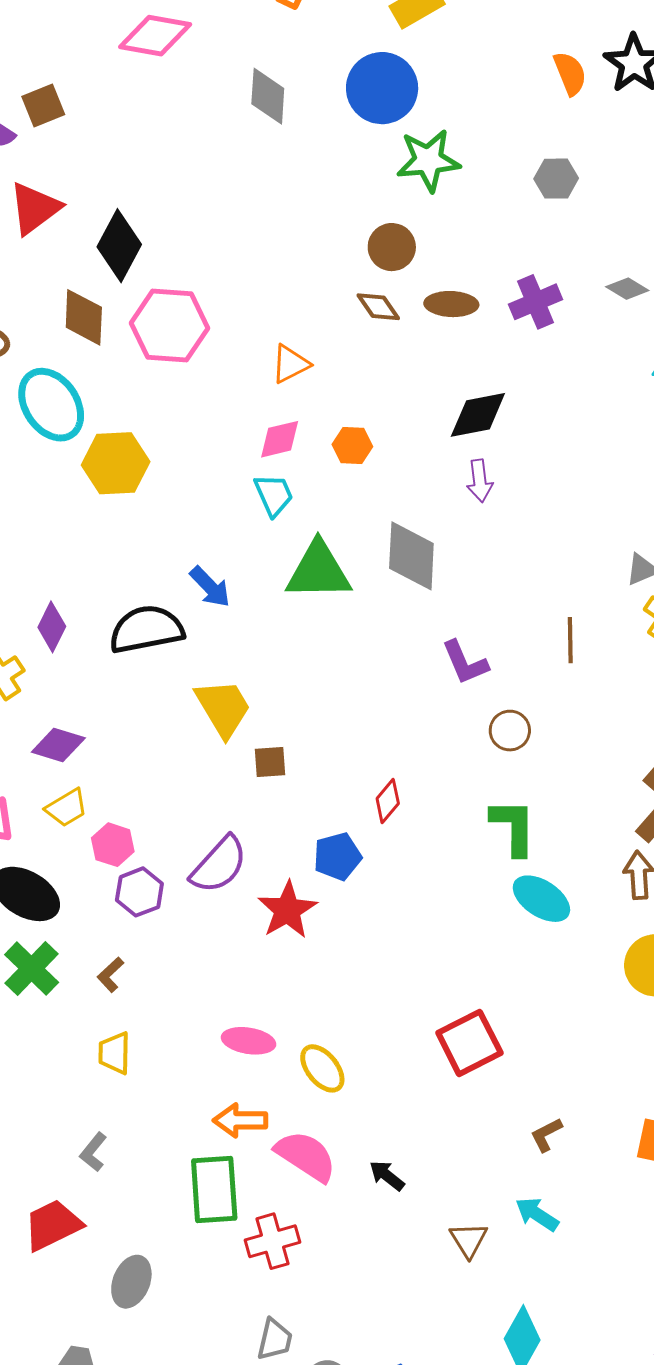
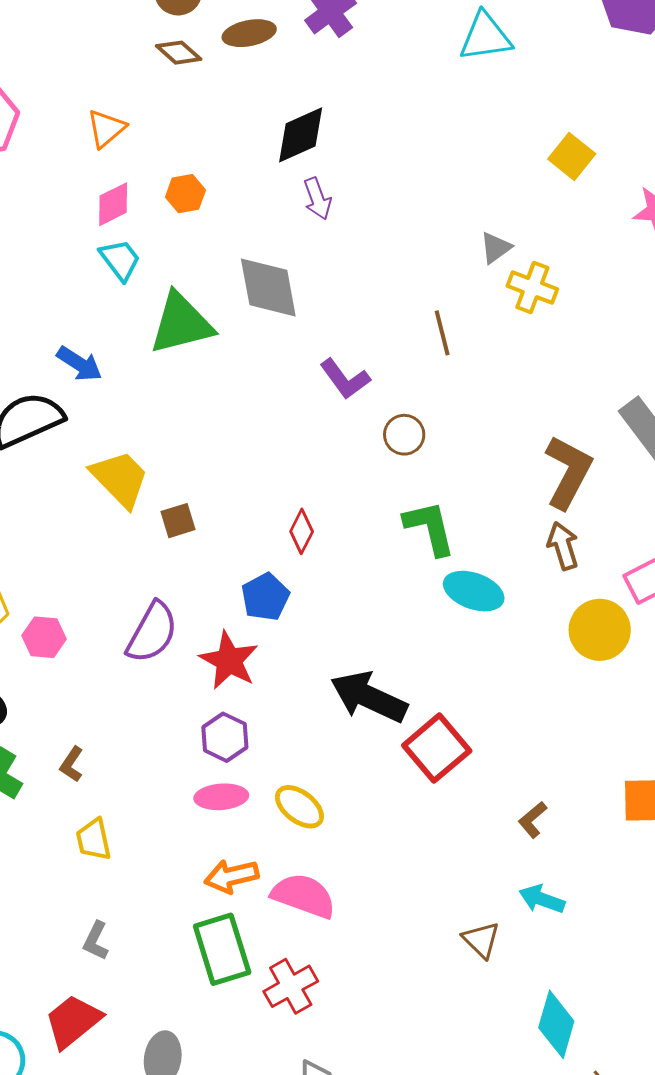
purple hexagon: (139, 892) -> (225, 737), moved
black arrow: (387, 1176) -> (369, 697), moved, size x2.0

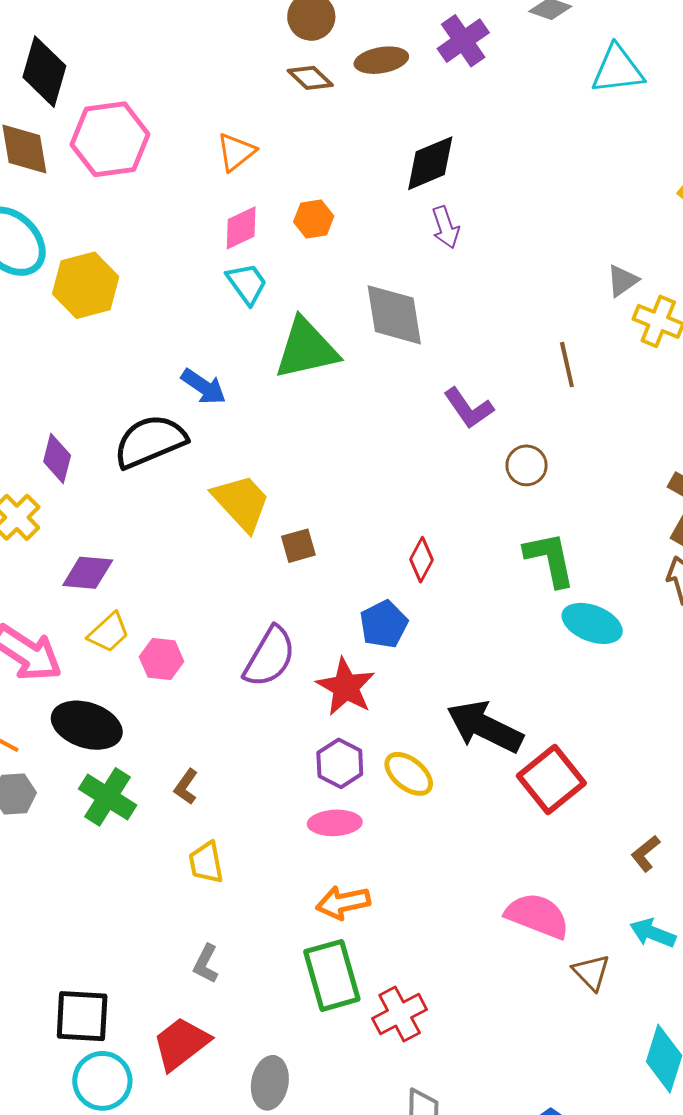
yellow ellipse: (299, 807) -> (409, 774), moved
pink semicircle: (304, 896) -> (537, 916), moved

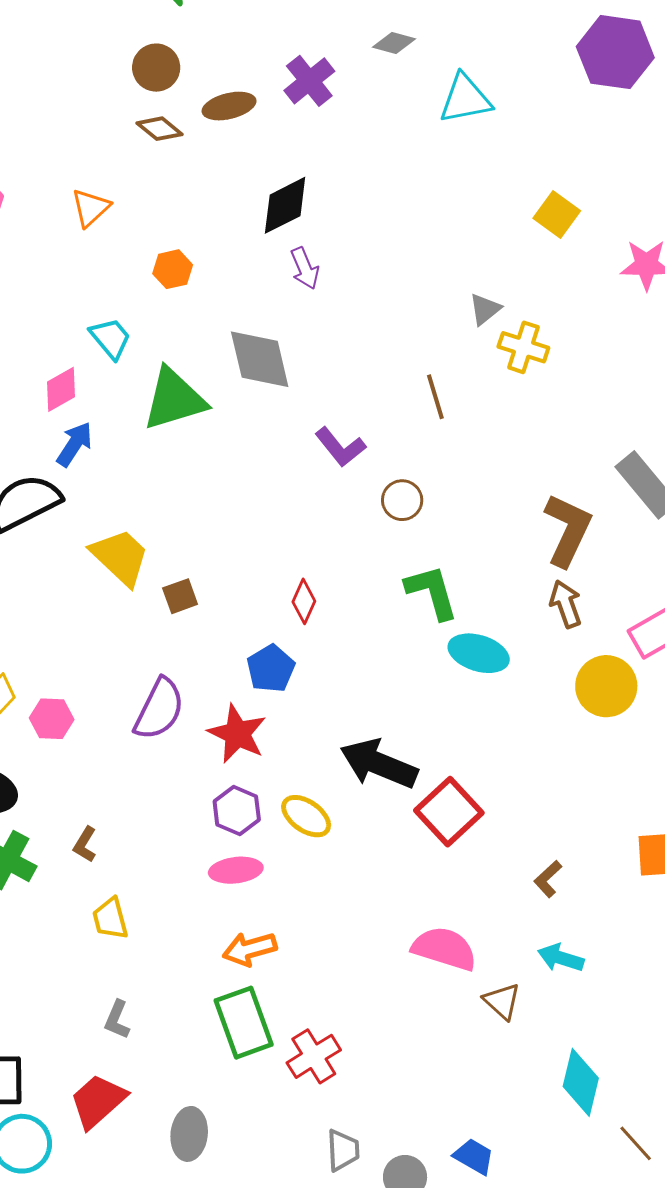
pink diamond: (241, 228) -> (61, 389), moved
blue arrow: (204, 387) -> (74, 444), turned -87

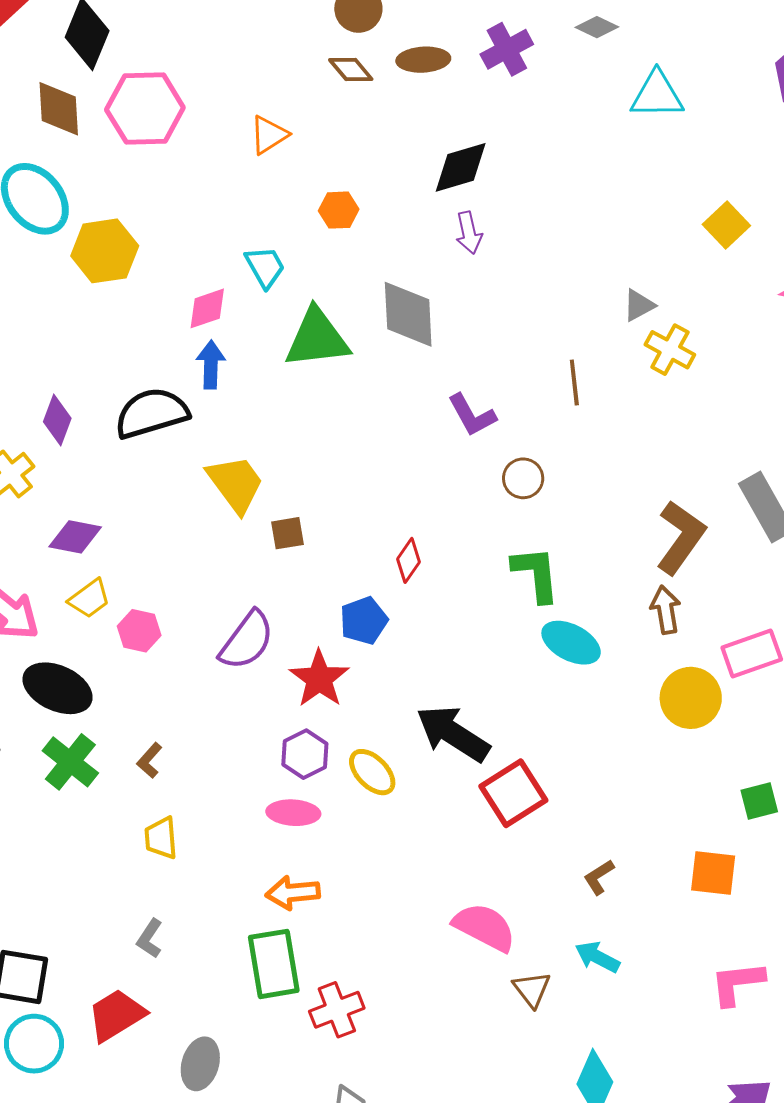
blue arrow: (74, 444) -> (211, 365), turned -42

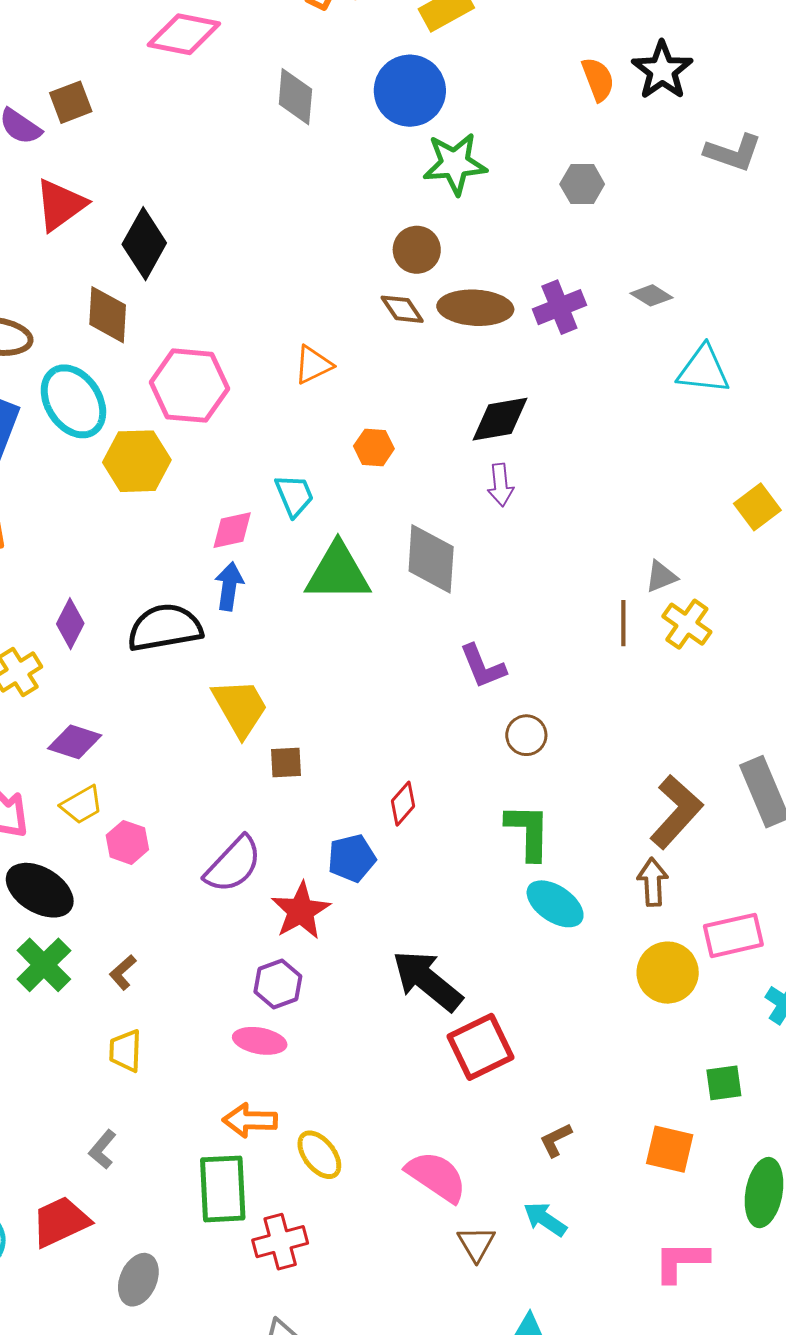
brown ellipse: (423, 60) -> (475, 308), size x1.4
pink hexagon: (145, 109) -> (189, 386), moved
brown line: (574, 383) -> (623, 623), moved
yellow ellipse: (372, 772) -> (319, 1155), moved

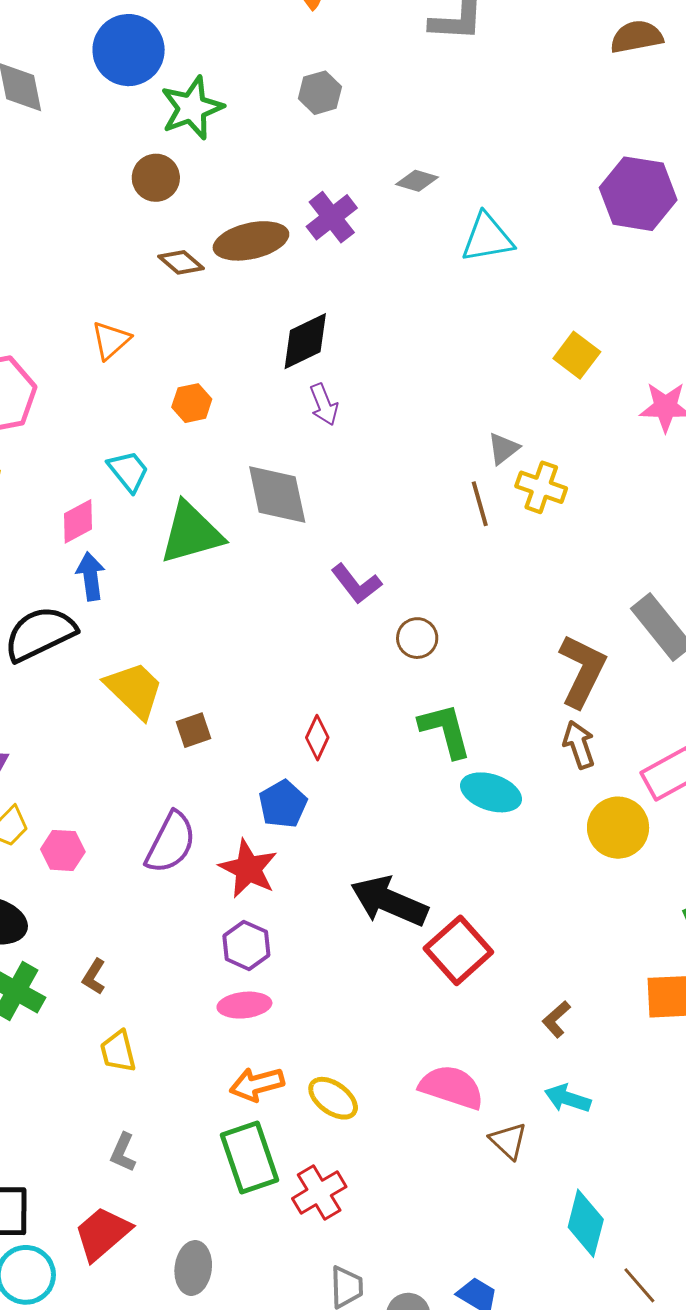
brown circle: (417, 250) -> (156, 178), moved

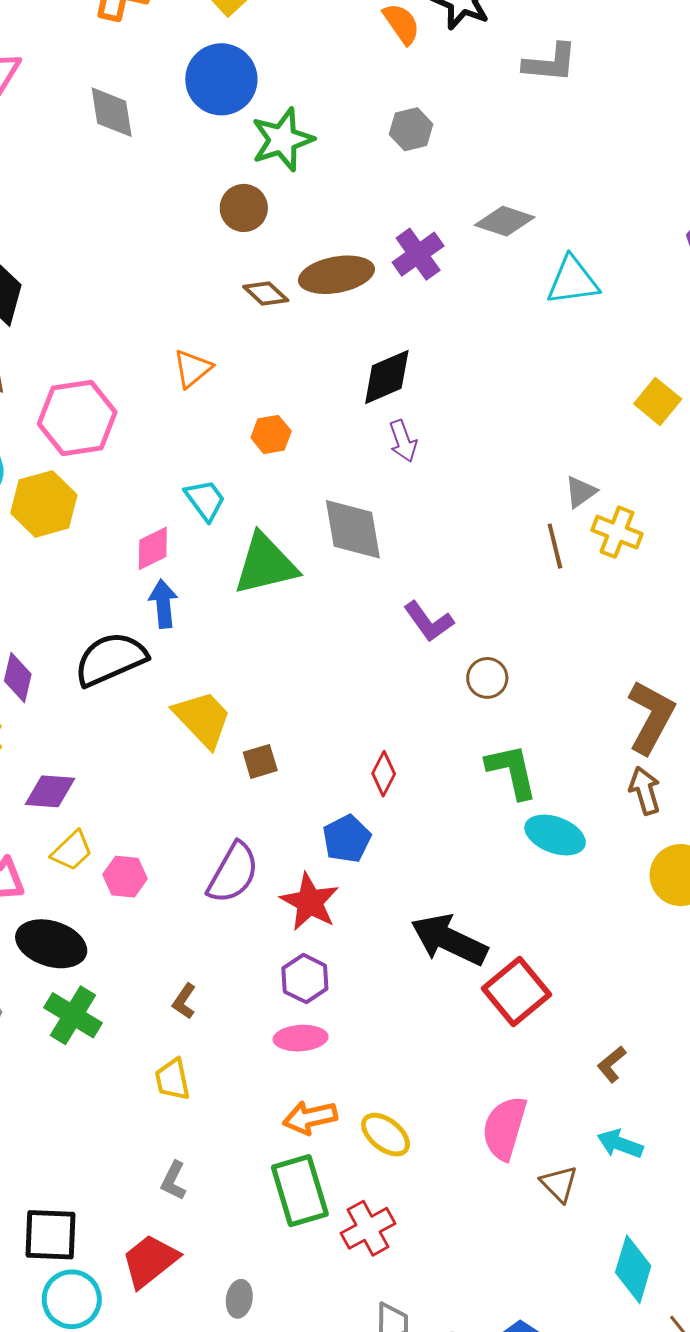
gray diamond: (417, 181) -> (505, 221), size x1.4
brown L-shape: (94, 977) -> (184, 1001), moved
pink semicircle: (452, 1087) -> (504, 1128), turned -94
gray ellipse: (193, 1268) -> (239, 1299), size x0.7

